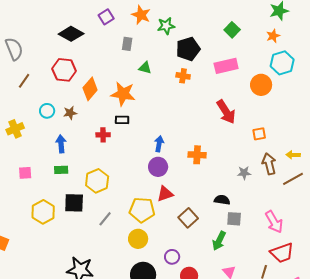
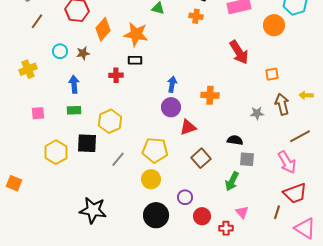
brown line: (293, 179) -> (300, 136), moved
red triangle: (165, 194) -> (188, 127), moved

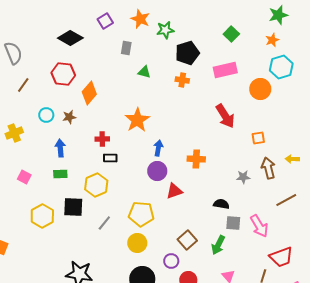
orange star: (136, 34) -> (137, 120), moved, turned 30
black rectangle: (135, 60) -> (110, 158), moved
pink square: (38, 113) -> (24, 177), turned 32
brown square: (201, 158) -> (187, 240), moved
pink arrow: (287, 162) -> (259, 226), moved

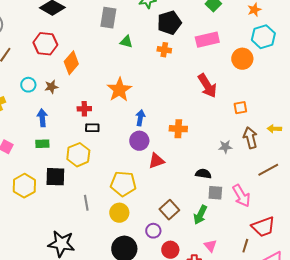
gray rectangle: (126, 48) -> (108, 18), size x1.5
gray line: (104, 223) -> (86, 203), moved, turned -49

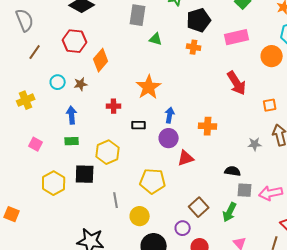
black rectangle: (92, 128) -> (139, 125), moved
pink arrow: (241, 196) -> (271, 193), turned 110
yellow circle: (119, 213) -> (140, 216), moved

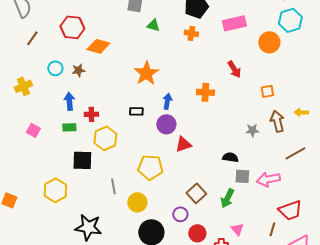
orange diamond: (101, 60) -> (98, 46), turned 65
red arrow: (237, 83) -> (234, 69), size x0.7
red cross: (114, 106) -> (91, 114), moved
orange cross: (208, 126) -> (205, 92), moved
yellow hexagon: (54, 183) -> (55, 190), moved

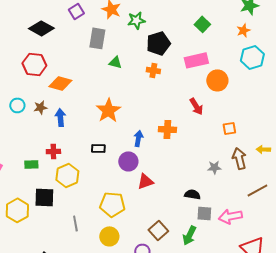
orange circle: (269, 42) -> (217, 80), moved
blue arrow: (69, 101) -> (60, 117), moved
blue arrow: (167, 101) -> (138, 138), moved
yellow hexagon: (55, 190) -> (17, 210), moved
yellow circle: (137, 202) -> (109, 236), moved

